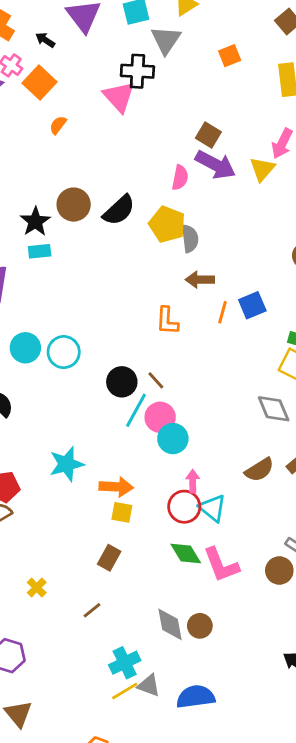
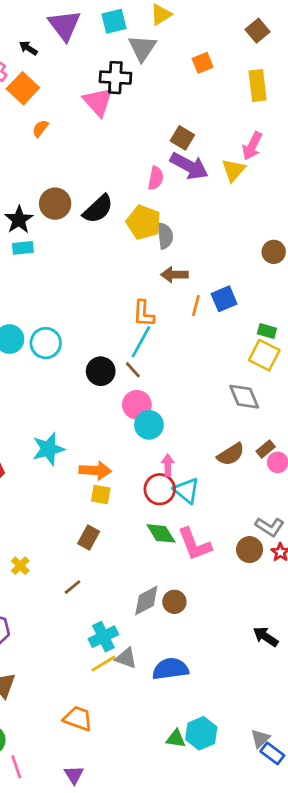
cyan line: (136, 410) -> (141, 342), moved
gray diamond: (170, 624) -> (146, 600), turned 72

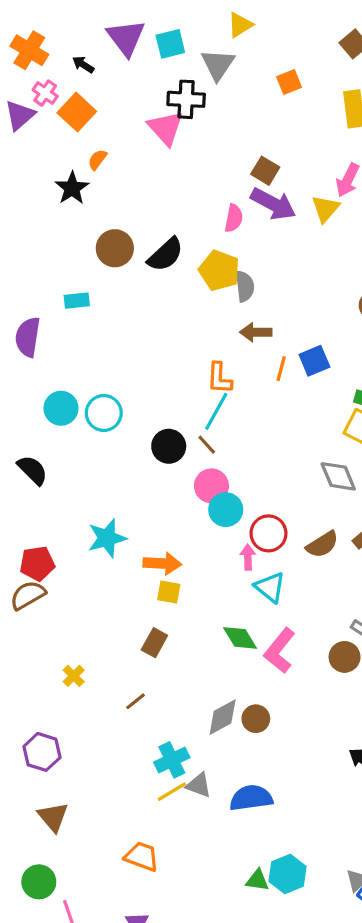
cyan square: (114, 21) -> (170, 44), moved
black star: (19, 220) -> (72, 188), moved
red circle: (160, 489) -> (268, 533), moved
pink L-shape: (195, 544) -> (280, 651), turned 60

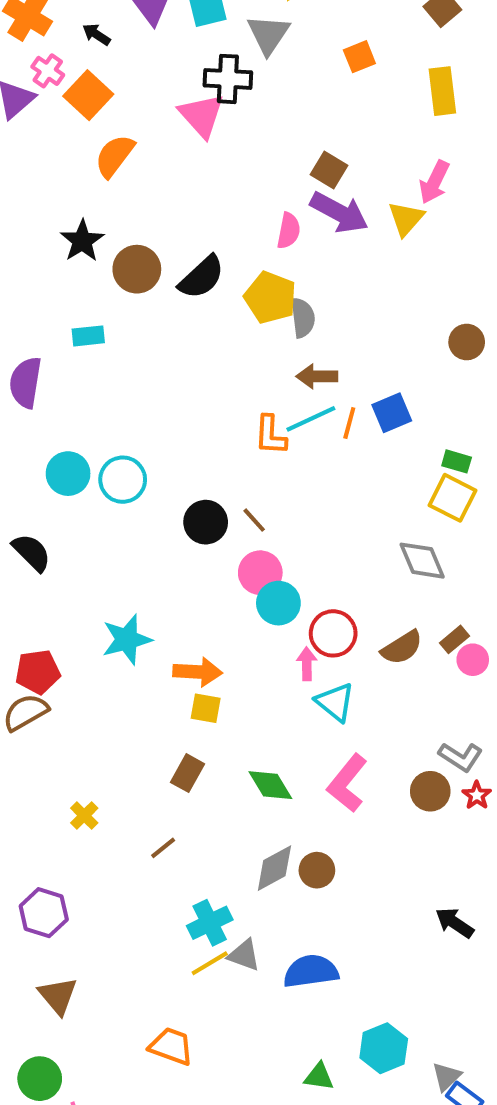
orange semicircle: (97, 160) -> (115, 156), size x1.6
black star: (72, 188) -> (82, 241), moved
cyan line: (216, 411) -> (311, 419), moved, turned 36
green diamond: (240, 638) -> (270, 785), moved
cyan hexagon: (287, 874) -> (384, 1048), moved

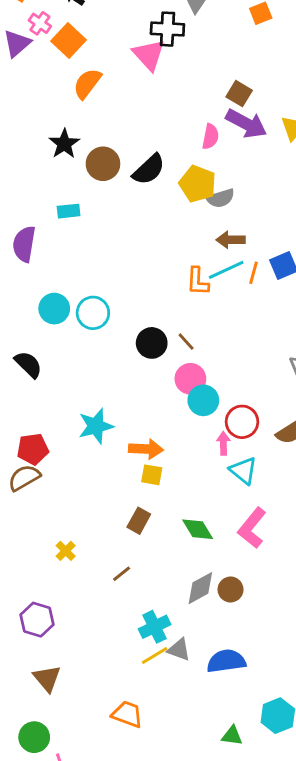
gray semicircle: (303, 318) -> (221, 198), turned 80

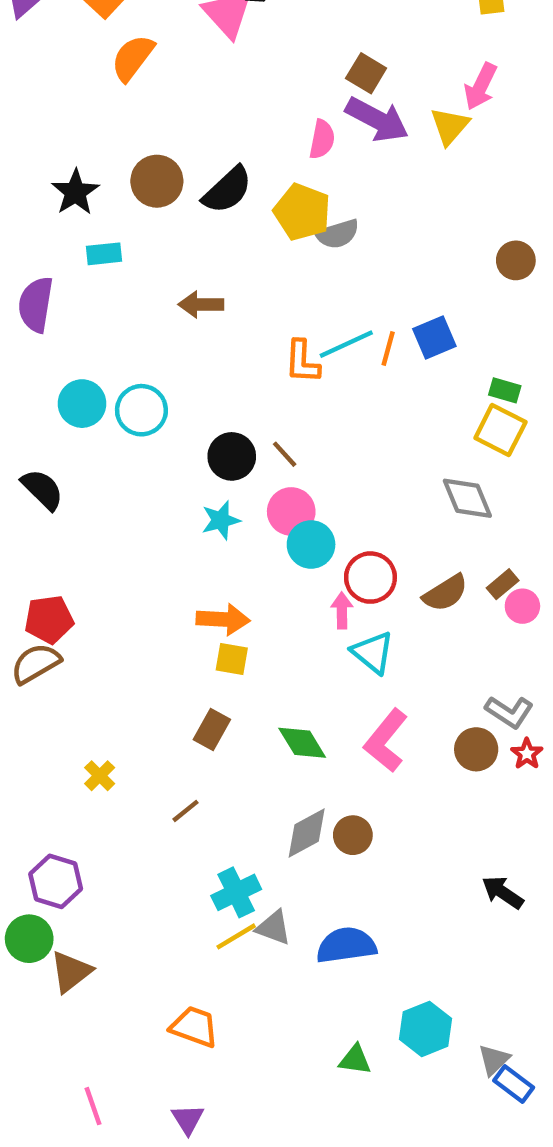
black star: (64, 144) -> (75, 192), moved
brown arrow: (231, 240) -> (201, 304), moved
cyan star: (96, 426) -> (221, 520), moved, size x0.7
brown triangle: (47, 678) -> (71, 972), turned 32
green circle: (34, 737) -> (29, 939), moved

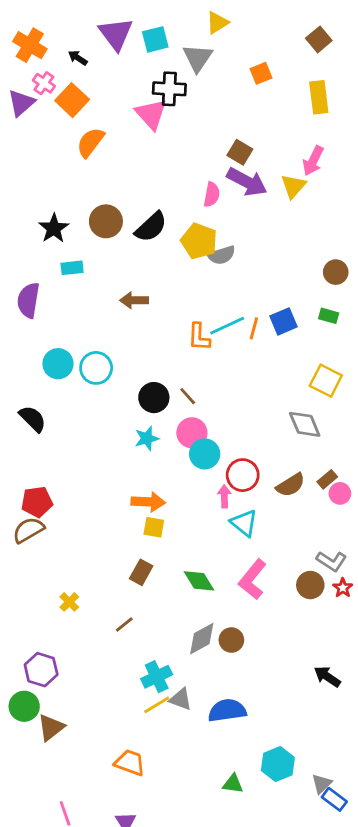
green rectangle: (505, 390) -> (329, 316), moved

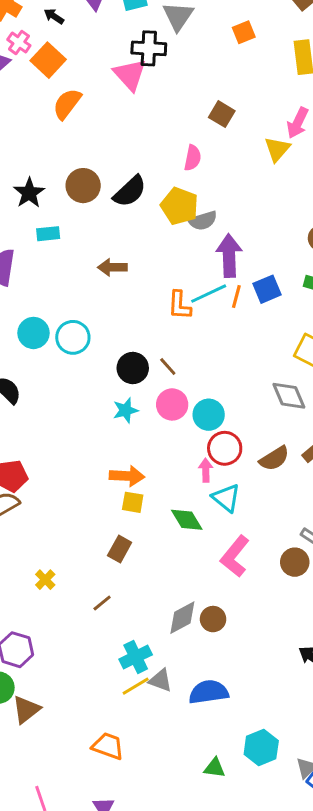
purple arrow: (247, 182) -> (229, 256), moved, turned -120
cyan circle: (205, 454) -> (209, 415), moved
green diamond: (199, 581) -> (187, 520), moved

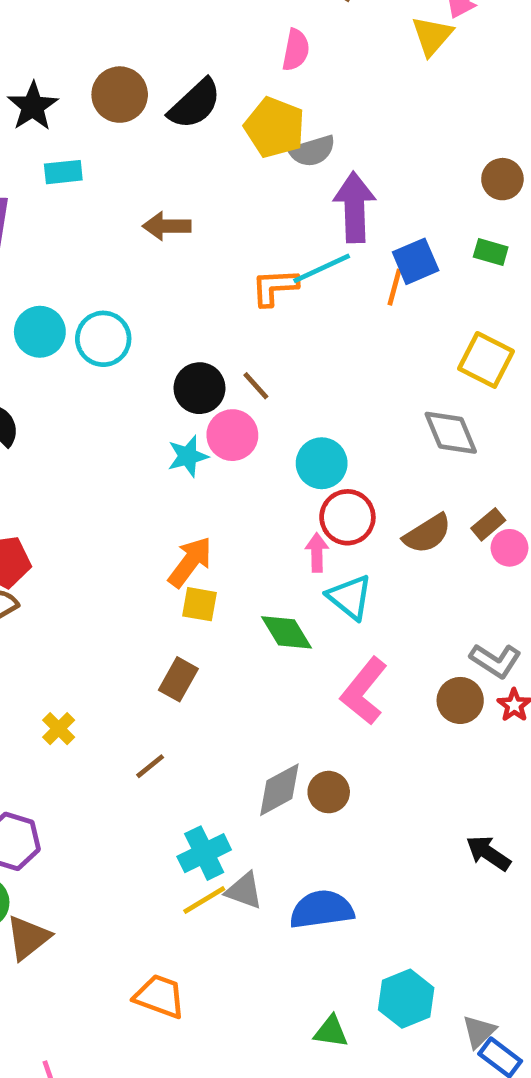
orange line: (236, 296) -> (394, 287), moved
orange L-shape: (179, 305) -> (275, 287), turned 84
pink circle: (172, 404) -> (232, 435), moved
orange arrow: (127, 476) -> (190, 562), turned -56

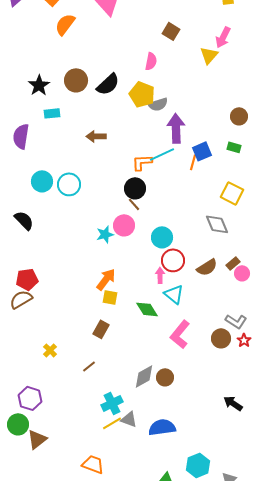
black circle: (200, 388) -> (135, 188), moved

